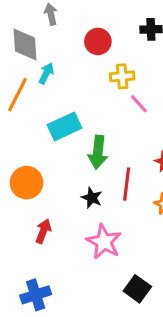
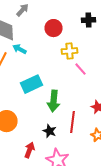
gray arrow: (51, 14) -> (23, 10), turned 56
cyan arrow: (46, 73) -> (20, 49), turned -88
red arrow: (43, 231) -> (30, 150), moved

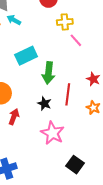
red arrow: (30, 150) -> (14, 117), moved

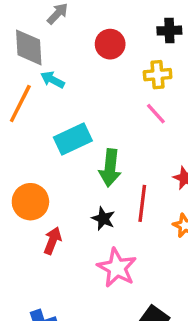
yellow cross: (65, 22) -> (158, 75), moved

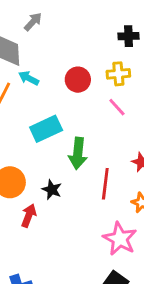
red circle: (110, 44) -> (78, 80), moved
black star: (103, 219) -> (52, 190), moved
pink star: (117, 268) -> (120, 239), moved

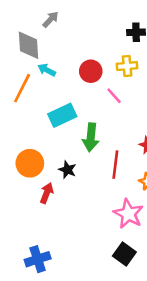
pink line: (117, 107) -> (114, 96), moved

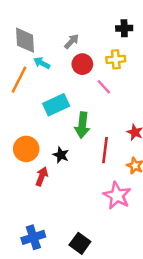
gray arrow: (51, 19) -> (72, 41), moved
black square: (124, 254) -> (80, 243), moved

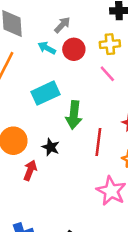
cyan arrow: (42, 63) -> (47, 48), moved
pink line: (104, 87) -> (107, 74), moved

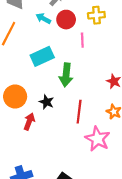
pink line: (107, 74) -> (82, 40), moved, turned 40
red line: (98, 142) -> (79, 112), moved

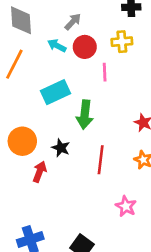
pink star: (98, 139) -> (126, 206), moved, size x0.7

